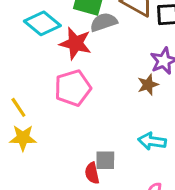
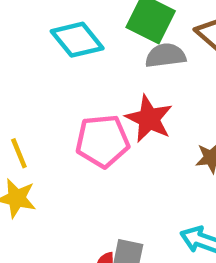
red star: (75, 43) -> (149, 119), moved

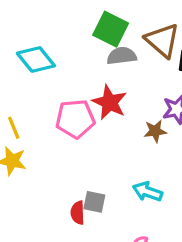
cyan diamond: (77, 40) -> (36, 59), moved

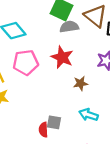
pink pentagon: (75, 119) -> (26, 62), moved
brown star: (155, 131) -> (81, 83), moved

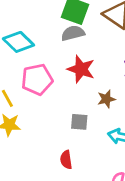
gray semicircle: (69, 27) -> (73, 33), moved
gray square: (54, 122) -> (79, 122), moved

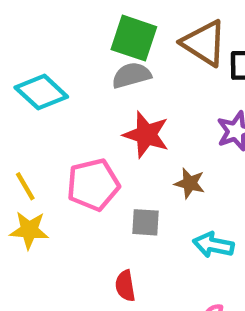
pink pentagon: (37, 80) -> (93, 185), moved
brown star: (106, 99) -> (190, 183), turned 30

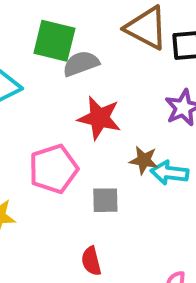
green square: (134, 38) -> (54, 41), moved
cyan arrow: (213, 245) -> (169, 173), moved

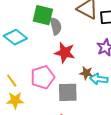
gray semicircle: (81, 64) -> (56, 26), turned 96
gray square: (105, 200) -> (68, 92), size x1.5

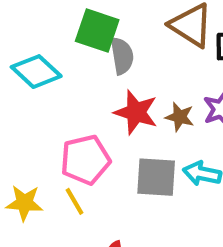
brown star: (86, 73) -> (180, 117), moved
yellow line: (12, 81) -> (75, 201), moved
gray square: (68, 92) -> (156, 177), moved

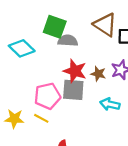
gray semicircle: (122, 56) -> (68, 41), turned -78
gray square: (156, 177) -> (73, 90), moved
yellow line: (75, 201) -> (41, 118), turned -32

